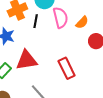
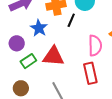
pink semicircle: (60, 18) -> (95, 46), moved

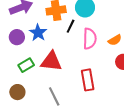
purple circle: (17, 43) -> (17, 37), moved
pink semicircle: (95, 46) -> (90, 39), moved

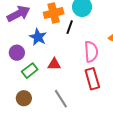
purple circle: (17, 37) -> (17, 53), moved
pink semicircle: (90, 39) -> (91, 52), moved
red triangle: (51, 61) -> (54, 64), size x0.6

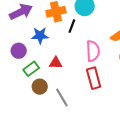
blue star: (38, 37) -> (40, 35), turned -30
brown circle: (24, 98) -> (40, 87), moved

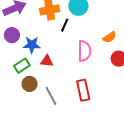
blue star: (40, 35) -> (32, 45), moved
purple circle: (19, 51) -> (12, 35), moved
red rectangle: (94, 78) -> (83, 90), moved

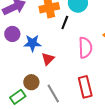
red triangle: (47, 61) -> (48, 59), turned -48
green rectangle: (22, 66) -> (18, 97), moved

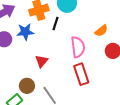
blue star: (32, 43) -> (25, 32), moved
red rectangle: (85, 87) -> (81, 74), moved

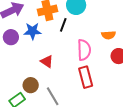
orange semicircle: (101, 31) -> (108, 35), turned 32
red triangle: (42, 61) -> (47, 62), turned -40

